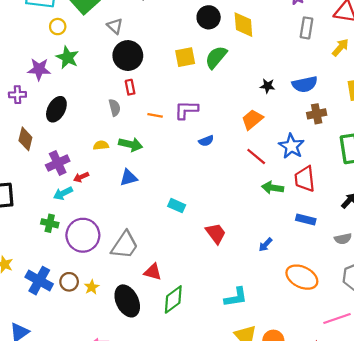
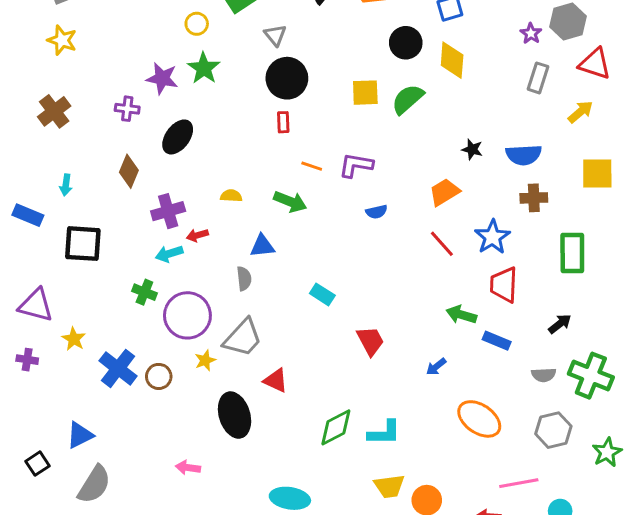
gray semicircle: (115, 108) -> (244, 279), moved
green arrow: (131, 144) -> (290, 202), moved
green arrow: (273, 188) -> (461, 315), moved
yellow star: (92, 287) -> (205, 360), moved
green diamond: (173, 299) -> (336, 427), moved

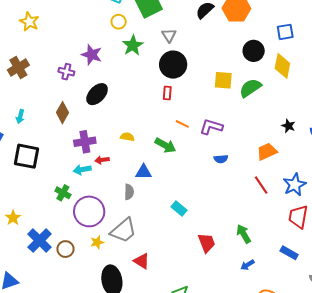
green star: (204, 68) -> (133, 45), moved
green arrow: (461, 315) -> (244, 234), moved, turned 36

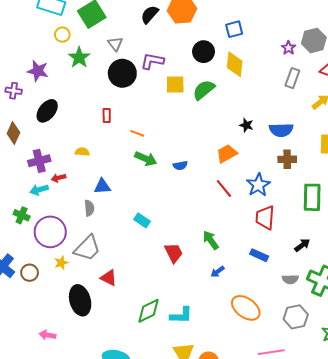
red rectangle: (167, 93) -> (107, 115), moved
purple L-shape: (211, 127) -> (152, 61), moved
green arrow: (165, 145) -> (146, 159), moved

